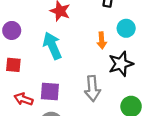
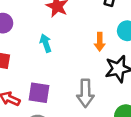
cyan arrow: (52, 46) -> (46, 43), size x0.6

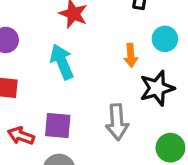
cyan arrow: (46, 43) -> (62, 62), size x1.5

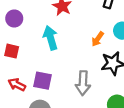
orange arrow: (131, 55) -> (98, 39), turned 32

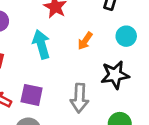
orange arrow: (98, 39) -> (85, 41), moved

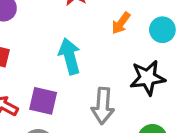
orange arrow: (85, 41) -> (121, 23), moved
cyan arrow: (41, 44) -> (70, 56), moved

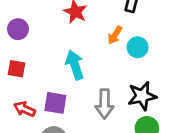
cyan circle: (162, 30) -> (138, 47), moved
black star: (148, 78) -> (142, 96), moved

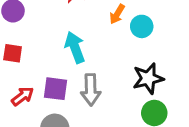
gray arrow: (104, 104) -> (91, 90), moved
red arrow: (24, 109) -> (23, 96), turned 120

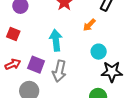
cyan circle: (142, 26) -> (99, 52), moved
black star: (148, 78) -> (112, 72), moved

